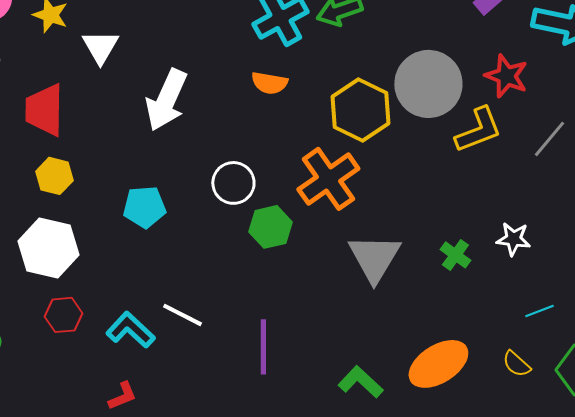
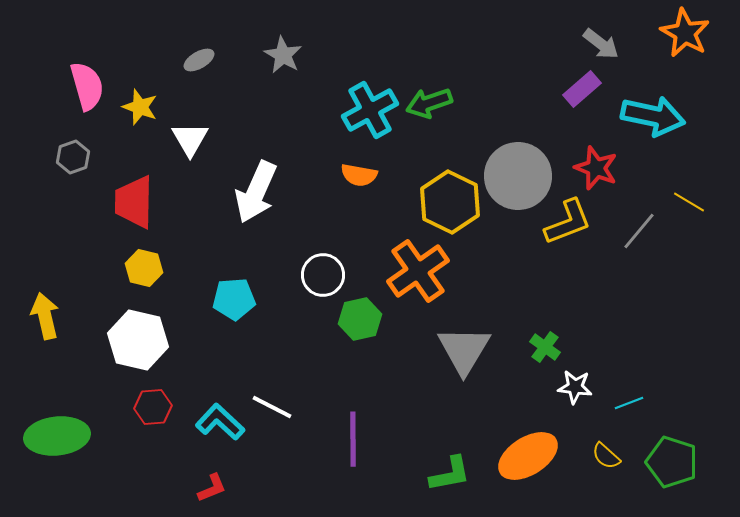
white star: (513, 239) -> (575, 387), moved
green L-shape: (360, 382) -> (450, 474), turned 126

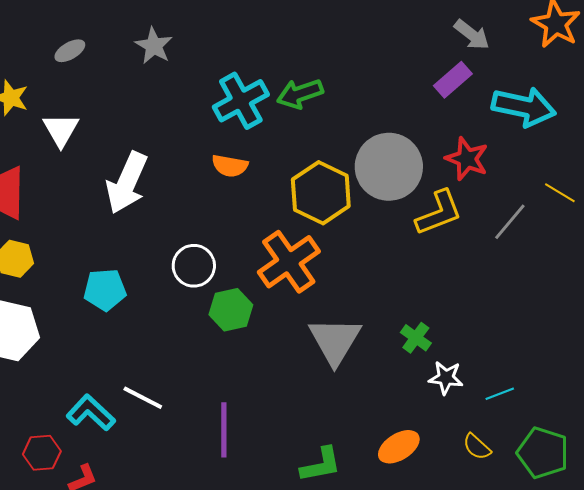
red hexagon: (153, 407) -> (42, 453), moved
orange ellipse: (528, 456) -> (399, 447), size x0.7

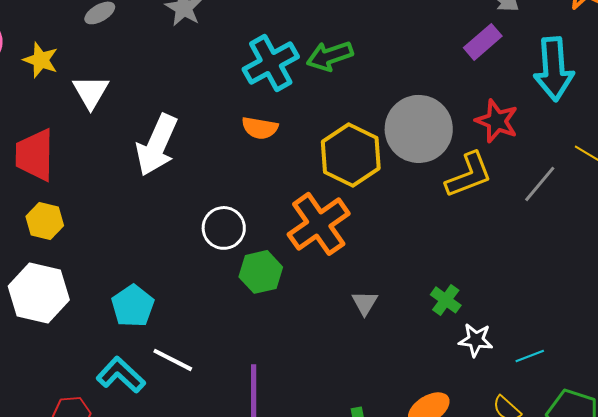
cyan arrow: (524, 107) -> (554, 69), turned 74
cyan pentagon: (105, 290) -> (133, 306), moved, turned -30
gray triangle: (335, 341) -> (365, 303), size x0.5

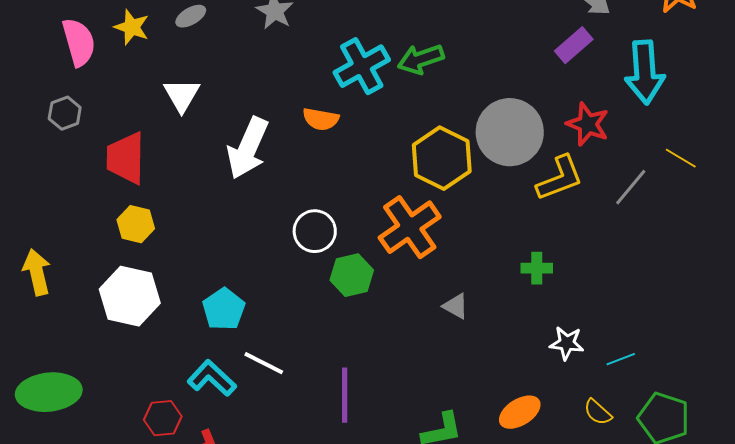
yellow star: (41, 60) -> (132, 27), moved
orange semicircle: (260, 128) -> (321, 119), moved
green cross: (446, 300) -> (537, 268), moved, turned -36
gray triangle: (365, 303) -> (456, 306), turned -32

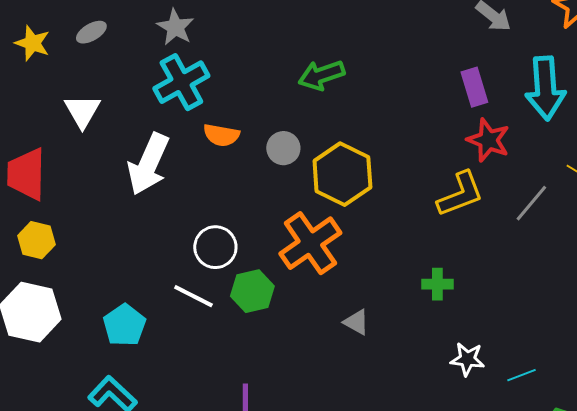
purple rectangle: (574, 45) -> (474, 87), moved, turned -66
cyan cross: (362, 66) -> (181, 82), moved
gray circle: (510, 132) -> (283, 148), moved, size x0.5
white line: (264, 363) -> (193, 296), moved

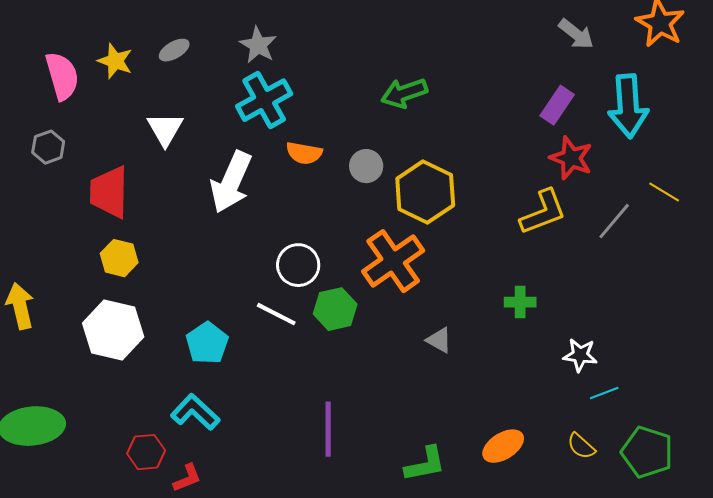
purple rectangle: (474, 87) -> (557, 105), turned 51
white star: (467, 359) -> (580, 355), moved

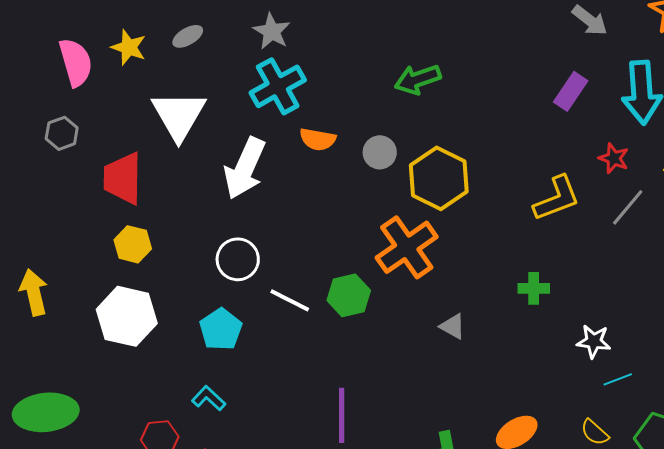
white triangle: (165, 129) -> (179, 115), size x1.5
red star: (571, 158) -> (614, 158), moved, size x0.7
white circle: (298, 265) -> (238, 259), moved
cyan L-shape: (195, 412) -> (209, 398), size x0.7

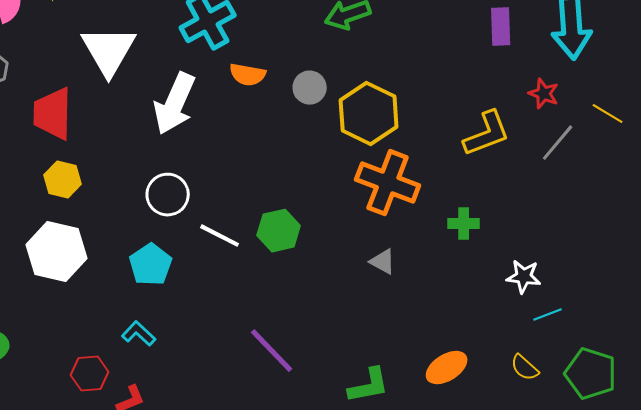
purple rectangle: (571, 91) -> (501, 27), turned -36
orange cross: (407, 247) -> (388, 183), moved, turned -34
purple line: (342, 415) -> (272, 351), turned -44

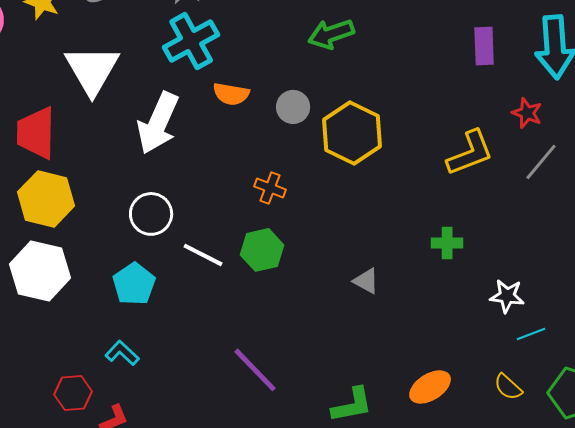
yellow hexagon: (63, 180) -> (46, 199), size x1.5
orange cross: (388, 183) -> (270, 188), moved, size x0.5

